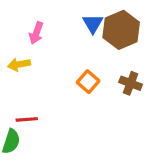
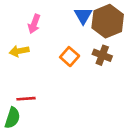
orange square: (88, 82) -> (70, 57), moved
brown cross: (131, 83) -> (102, 55), moved

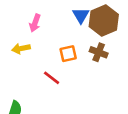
orange square: (70, 57) -> (68, 54), turned 36
red line: (26, 99) -> (52, 78), moved, turned 42

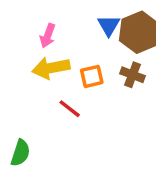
yellow arrow: (21, 48) -> (51, 68), moved, size x1.5

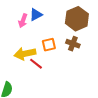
blue triangle: (109, 25) -> (36, 15), moved, turned 32
yellow arrow: (51, 68) -> (25, 54), moved

